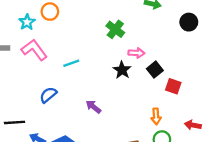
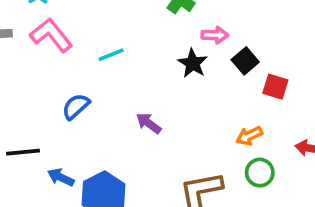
orange arrow: (156, 116) -> (249, 136), turned 70

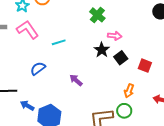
black square: (245, 61) -> (121, 58), moved
orange arrow: (249, 136) -> (129, 91), turned -48
green circle: (260, 173) -> (124, 111), moved

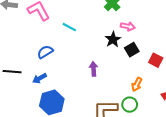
cyan line: (59, 42) -> (69, 27), turned 40
purple arrow: (76, 80) -> (93, 69), moved, turned 40
blue arrow: (27, 106) -> (40, 78), moved, turned -64

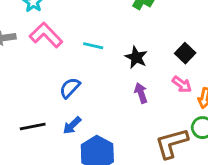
pink arrow: (128, 26) -> (182, 84), moved, turned 40
black star: (113, 39) -> (136, 57), moved

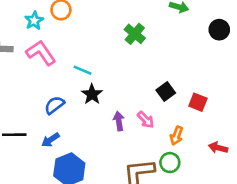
black star: (136, 57) -> (92, 94), moved
pink arrow: (182, 84) -> (146, 120), moved

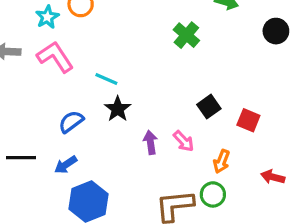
green cross: (135, 34) -> (186, 35), moved

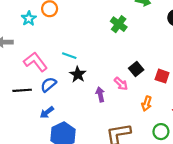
pink L-shape: (55, 57) -> (35, 62), moved
pink arrow: (184, 141) -> (121, 84), moved
black line: (21, 158) -> (22, 90), moved
green circle: (213, 194) -> (161, 132), moved

